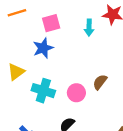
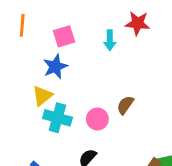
orange line: (17, 13) -> (22, 25), turned -66
yellow triangle: (16, 72) -> (42, 96), moved

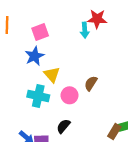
cyan arrow: (110, 40) -> (85, 30), moved
yellow triangle: (42, 96) -> (52, 75), moved, turned -30

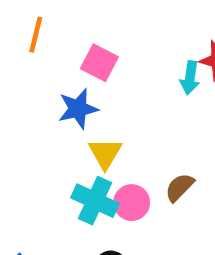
pink square: (40, 32) -> (99, 63), turned 36
cyan cross: (38, 96) -> (95, 201), moved

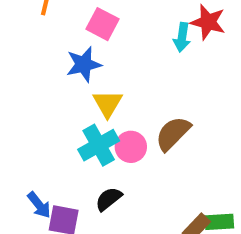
brown semicircle: (180, 187) -> (173, 133), size x1.4
cyan cross: (95, 201) -> (99, 145), turned 36

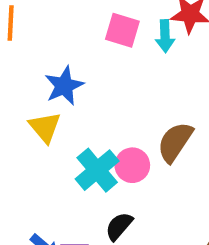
pink square: (103, 24) -> (122, 30), moved
yellow triangle: (107, 104) -> (45, 127), moved

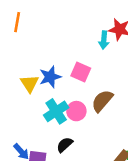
pink square: (122, 30) -> (81, 72), moved
blue star: (64, 86) -> (50, 77), moved

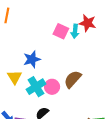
pink square: (81, 72) -> (61, 31), moved
yellow triangle: (30, 83) -> (15, 77), moved

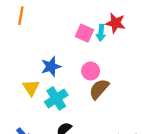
pink circle: (52, 87) -> (91, 71), moved

